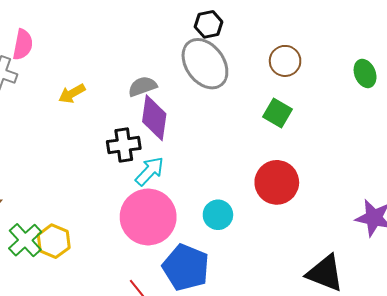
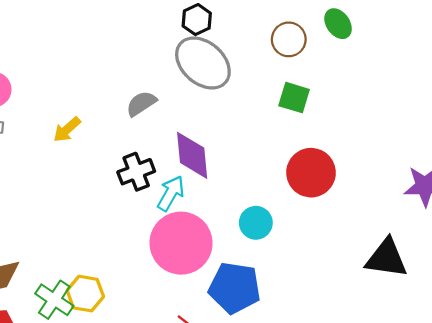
green ellipse: (365, 73) -> (338, 24), moved
purple diamond: (154, 118) -> (192, 155), moved

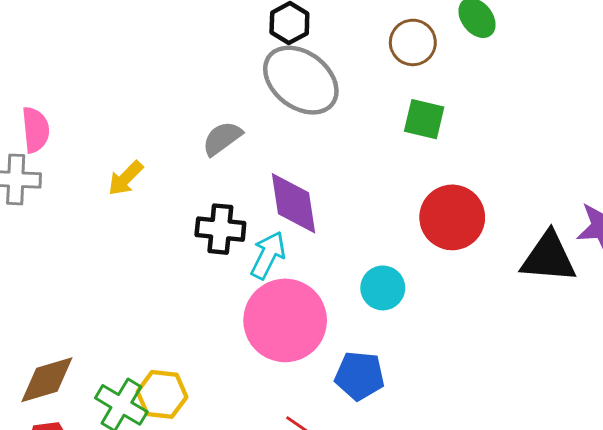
black cross: (136, 172) -> (220, 229), turned 30
black triangle: (386, 258) -> (549, 257), moved
blue pentagon: (235, 288) -> (360, 376), size x0.7

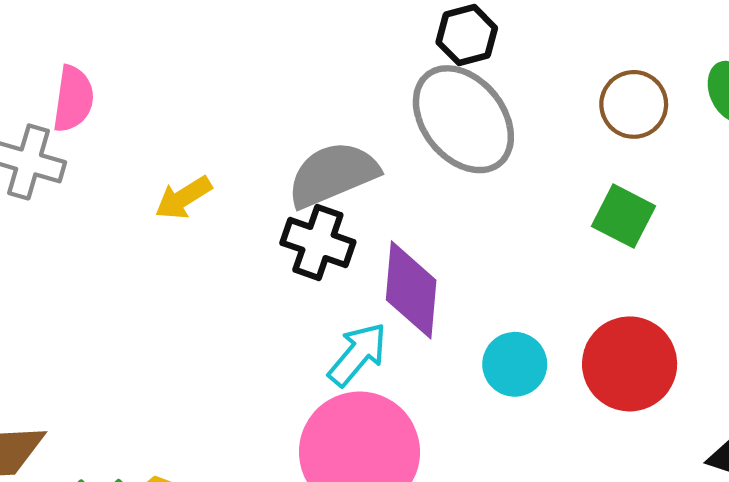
gray semicircle: (222, 138) -> (333, 174), size x1.5
black cross: (220, 229) -> (318, 242), moved
cyan circle: (383, 288) -> (515, 364), moved

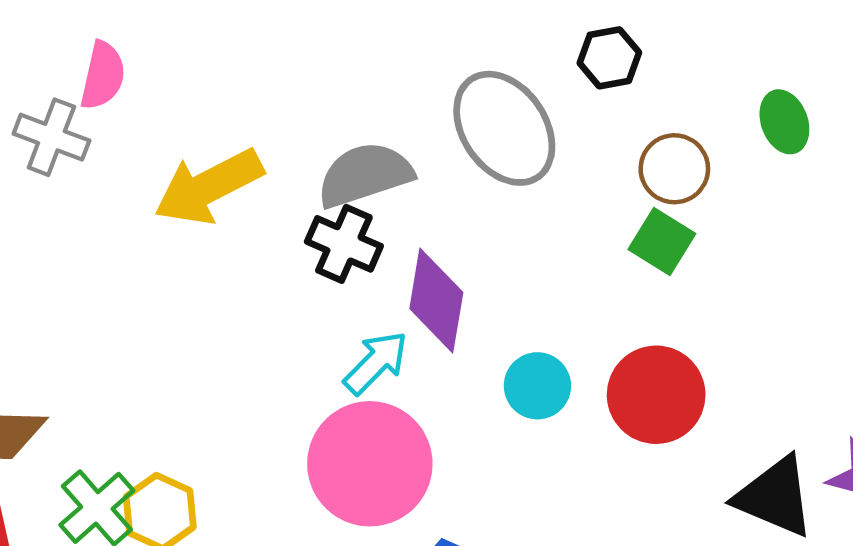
black hexagon: (467, 35) -> (609, 58), moved
brown circle: (634, 104) -> (674, 169), moved
yellow arrow: (183, 198) -> (209, 187), size x1.8

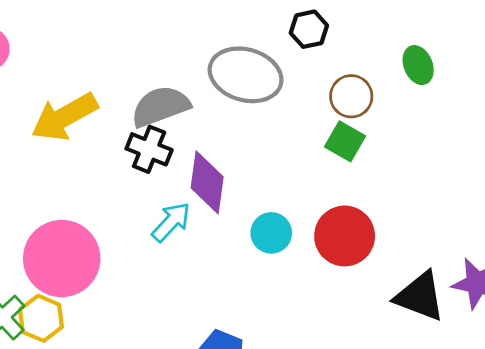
gray ellipse: (504, 128) -> (246, 75), turned -38
pink circle: (370, 464) -> (62, 258), moved

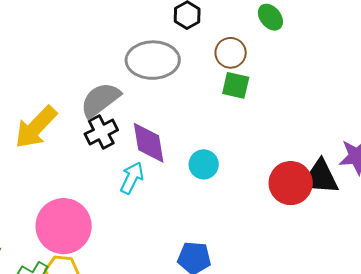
black cross: (149, 149) -> (101, 132), turned -32
red circle: (345, 236) -> (291, 183), moved

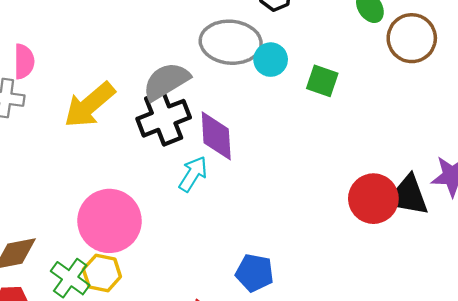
brown circle: (231, 53) -> (412, 38), moved, size x1.4
black cross: (101, 132) -> (164, 118), size x1.4
cyan circle: (204, 164) -> (271, 60), moved

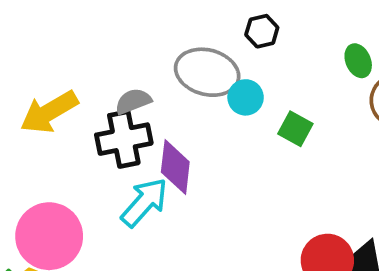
gray semicircle: (166, 81) -> (133, 101), size x0.7
cyan arrow: (193, 174) -> (144, 202), size x1.4

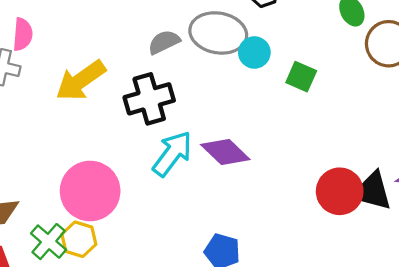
gray semicircle: (133, 101) -> (164, 42), moved
purple diamond: (175, 167) -> (225, 152), moved, turned -48

